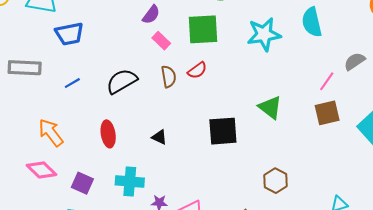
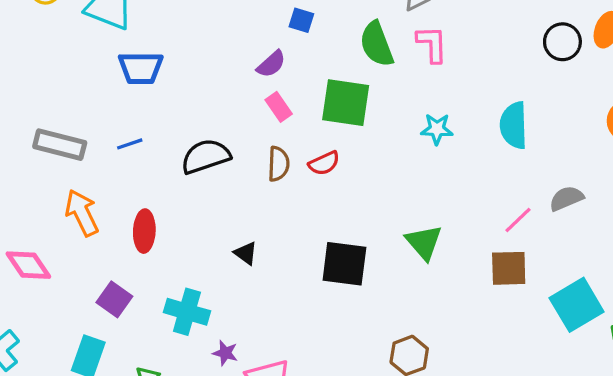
cyan star: (264, 34) -> (437, 129), size x0.6
gray rectangle: (25, 68) -> (60, 145), moved
red ellipse: (108, 134) -> (144, 231), moved
pink diamond: (41, 170) -> (28, 265), moved

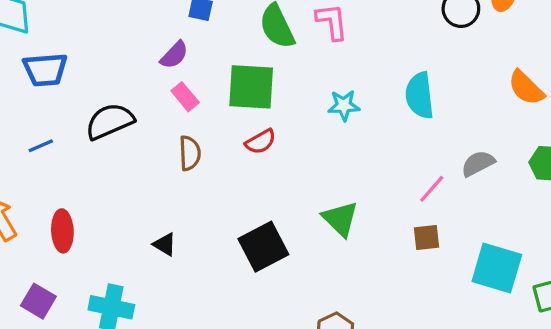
black semicircle: (206, 156) -> (110, 121), moved
red semicircle: (324, 163) -> (261, 142), moved
black square: (344, 264) -> (263, 247), turned -30
brown square: (509, 268) -> (426, 238), size x0.7
cyan square: (577, 305) -> (497, 268), turned -38

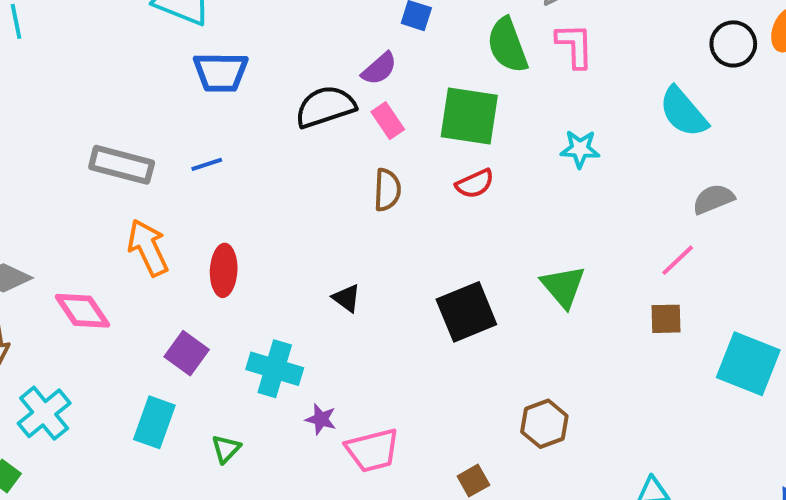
cyan semicircle: (420, 95) -> (683, 112), moved, turned -39
black semicircle: (110, 121) -> (325, 107), moved
gray semicircle: (478, 163) -> (713, 199), moved

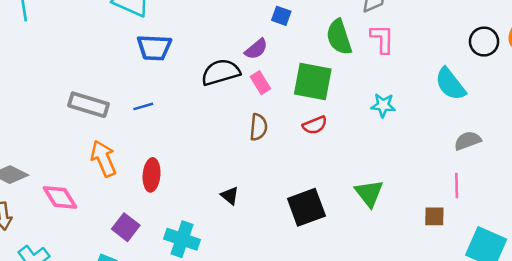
pink line: (678, 260) -> (457, 185), moved, turned -50

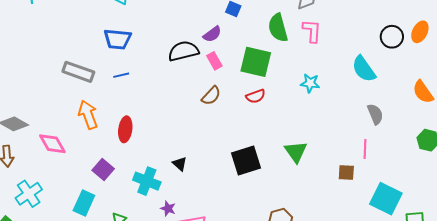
blue trapezoid: (154, 48) -> (117, 39), moved
brown semicircle: (258, 127) -> (211, 96), turned 35
gray semicircle: (468, 141) -> (375, 114), turned 85
black triangle: (230, 196) -> (180, 164), moved

